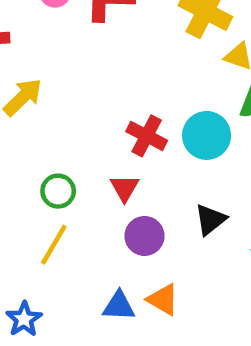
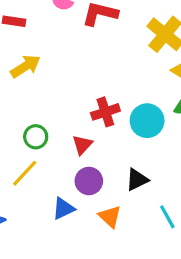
red cross: (147, 136) -> (105, 112), turned 32
orange triangle: (163, 300) -> (110, 217), moved
blue triangle: (119, 306) -> (63, 209), moved, turned -40

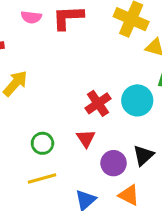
yellow line: (25, 173) -> (42, 179), turned 48
purple circle: (89, 181) -> (114, 163), moved

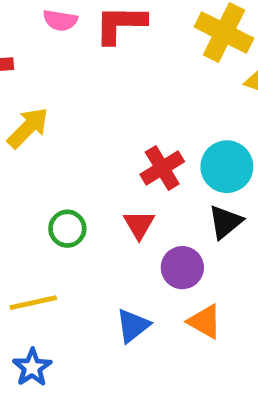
black triangle: (143, 155) -> (225, 222), moved
yellow line: (42, 179) -> (33, 303), moved

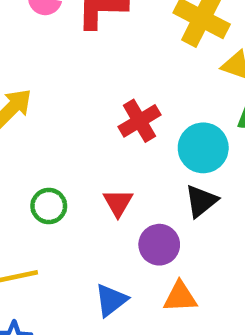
red cross: (162, 168) -> (140, 121), moved
orange triangle: (205, 321) -> (180, 297), turned -33

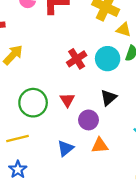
cyan circle: (203, 148) -> (108, 59), moved
green circle: (49, 206) -> (33, 103), size x1.6

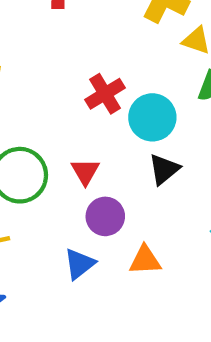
cyan circle: (108, 59) -> (152, 117), moved
purple circle: (88, 120) -> (105, 216), moved

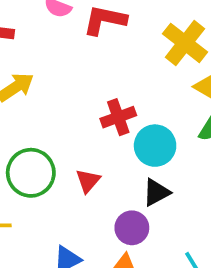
purple circle: (105, 216) -> (132, 228), moved

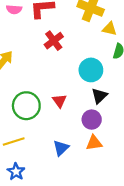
red cross: (118, 117) -> (54, 41), moved

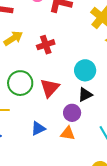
red cross: (54, 41) -> (46, 45), moved
red triangle: (59, 101) -> (50, 88), size x1.5

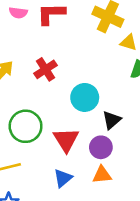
cyan circle: (85, 70) -> (85, 97), moved
red triangle: (50, 88) -> (66, 140), moved

